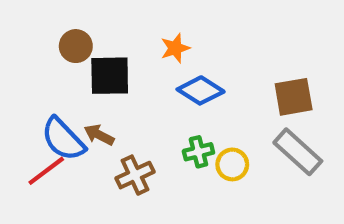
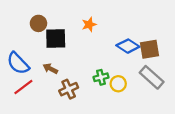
blue diamond: (201, 90) -> (128, 46), moved
blue semicircle: (63, 139) -> (18, 63), moved

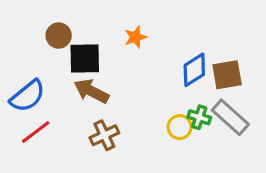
blue diamond: (128, 46) -> (194, 70), turned -65
blue semicircle: (18, 63) -> (28, 96), turned -85
brown arrow: (50, 69) -> (91, 91), moved, size x1.5
green cross: (101, 77) -> (199, 117), moved, turned 32

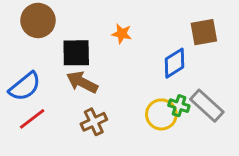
brown circle: (59, 36) -> (38, 20), moved, size x1.5
orange star: (135, 37) -> (122, 34), turned 30
brown square: (227, 75) -> (204, 32), moved
yellow circle: (180, 127) -> (161, 114), size x1.4

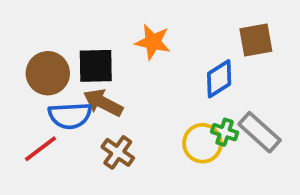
brown circle: (38, 20) -> (48, 73), moved
orange star: (122, 34) -> (153, 42), size x1.4
blue semicircle: (25, 87) -> (70, 116), moved, turned 36
brown cross: (94, 122) -> (118, 152), turned -30

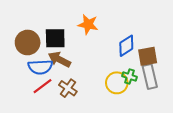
brown square: (256, 40) -> (148, 56), moved
gray rectangle: (260, 132) -> (150, 76), turned 35
red line: (40, 149) -> (42, 86), moved

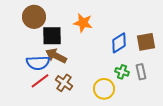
brown circle: (28, 42) -> (34, 17), moved
brown square: (148, 56) -> (146, 42), moved
gray rectangle: (150, 76) -> (141, 72), size x0.7
yellow circle: (117, 83) -> (104, 89), moved

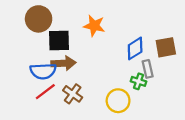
brown arrow: (56, 56) -> (64, 63), turned 150
gray rectangle: (141, 72) -> (148, 69), moved

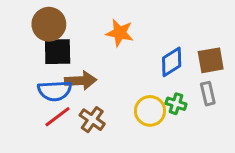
black square: (59, 40) -> (58, 52), moved
gray rectangle: (148, 69) -> (208, 94), moved
yellow circle: (118, 101) -> (150, 111), moved

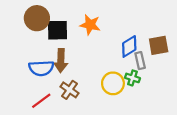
black square: (58, 52) -> (58, 30), moved
brown arrow: (81, 81) -> (61, 61), turned 95
gray rectangle: (208, 94) -> (140, 61), moved
red line: (58, 117) -> (41, 101), moved

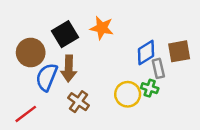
brown circle: (37, 18) -> (31, 53), moved
black square: (58, 30) -> (65, 34), turned -30
blue semicircle: (41, 68) -> (47, 77), turned 115
red line: (41, 101) -> (26, 114), moved

